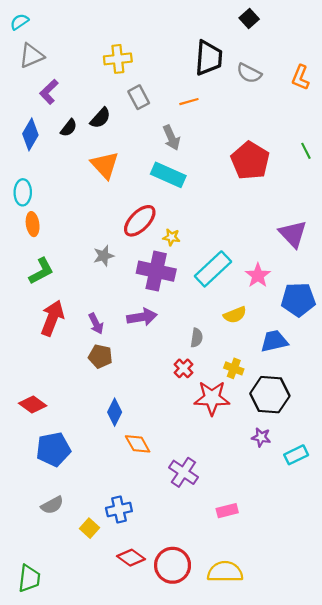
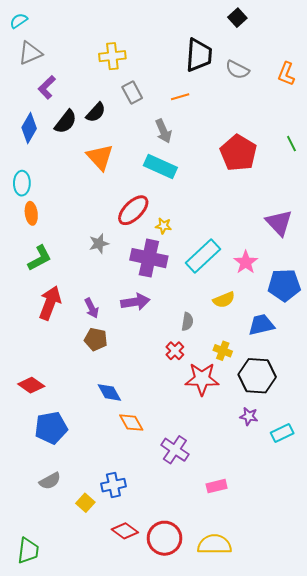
black semicircle: (69, 128) -> (66, 122), size x1.4
blue diamond: (115, 412) -> (109, 392), turned -55

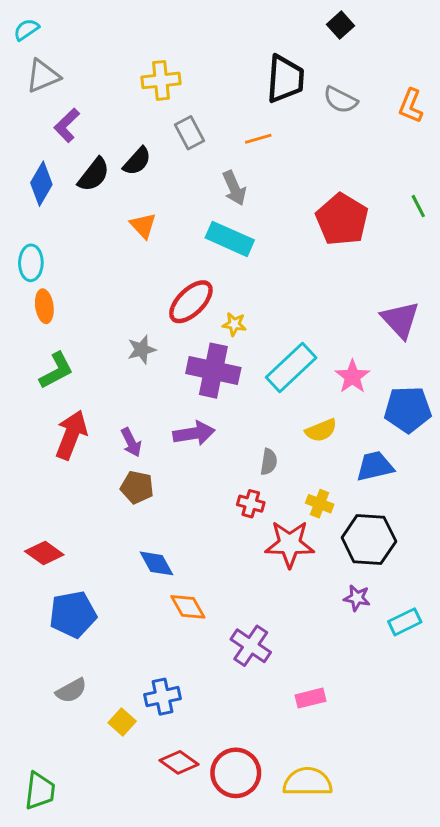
orange triangle: (100, 157) -> (143, 225), size x0.7
red cross: (175, 351) -> (251, 504), turned -30

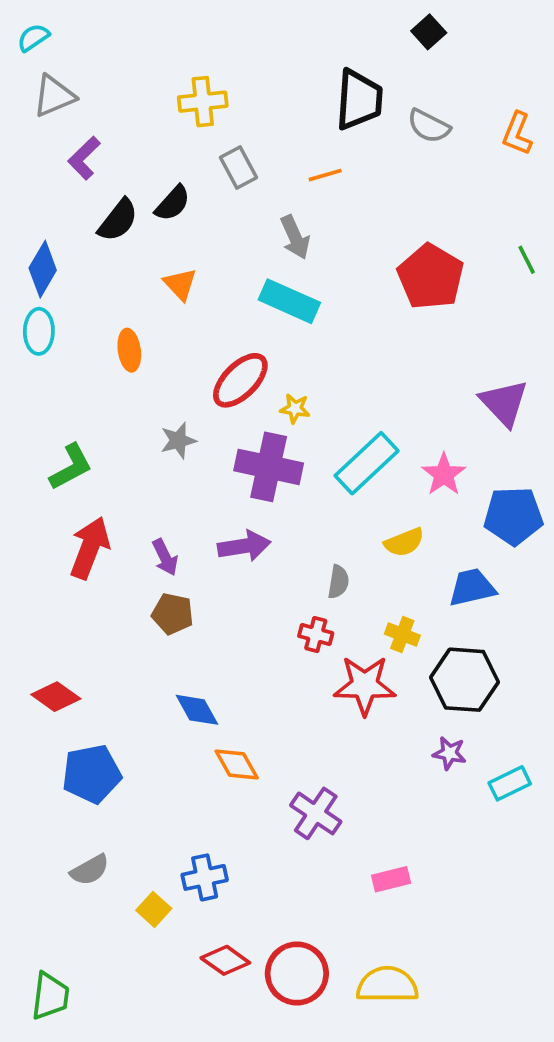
blue diamond: (41, 184) -> (43, 269), moved
orange ellipse: (44, 306) -> (129, 350), moved

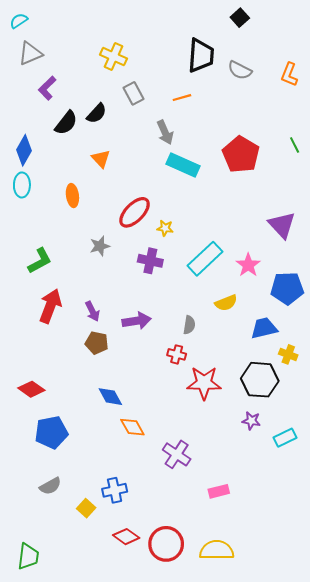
yellow cross: (203, 102) -> (113, 57), turned 30
cyan rectangle: (289, 301) -> (183, 165), moved
purple cross: (269, 467) -> (150, 261), size x0.7
purple arrow: (244, 546) -> (137, 321), moved
yellow cross: (402, 635) -> (288, 354), moved

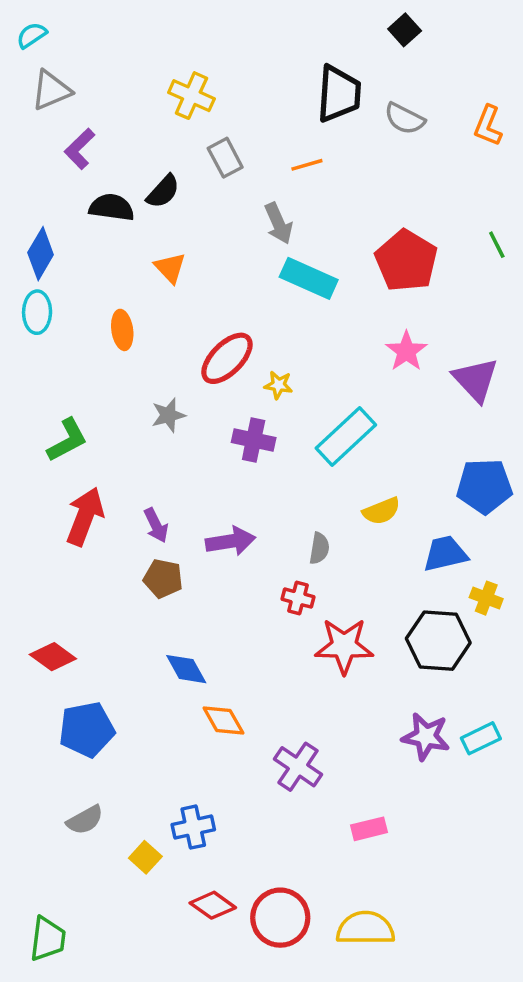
black semicircle: (66, 123) -> (112, 207), turned -120
pink star: (248, 265) -> (406, 351), moved
purple star: (251, 421) -> (426, 737), moved, size x1.5

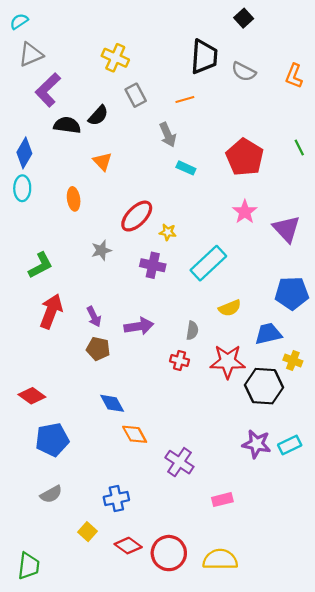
purple L-shape: (80, 149) -> (48, 90), size x1.4
cyan rectangle: (309, 278) -> (186, 168), size x0.6
red star: (344, 646) -> (228, 362), moved
yellow square: (145, 857) -> (87, 532), moved

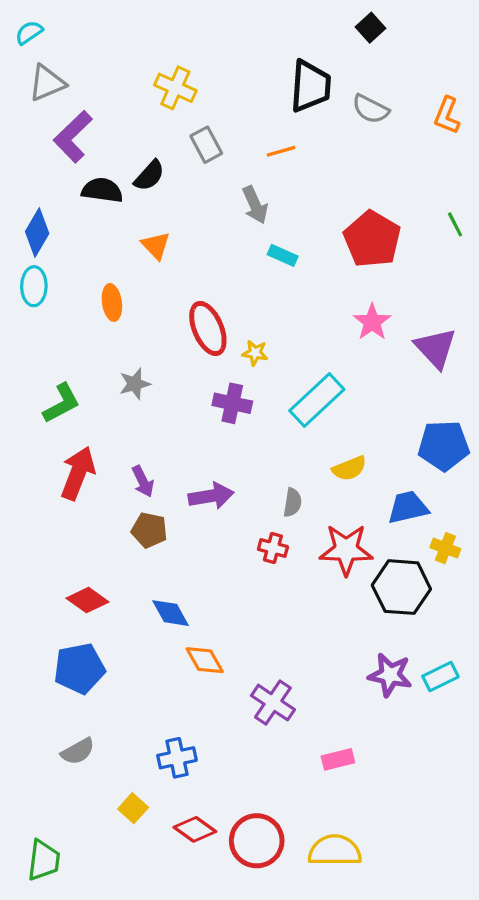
red ellipse: (137, 216) -> (208, 328), turned -68
gray star: (101, 250) -> (135, 384), moved
red diamond: (32, 396) -> (88, 600), moved

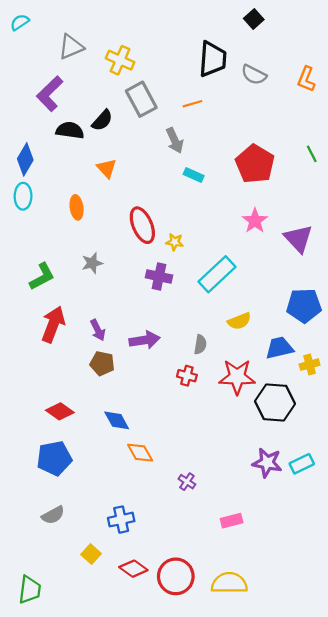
gray triangle: (47, 83) -> (71, 47), moved
gray rectangle: (206, 145) -> (141, 99), size x1.4
yellow cross: (445, 548) -> (310, 365), moved, turned -36
purple cross: (273, 703) -> (187, 482), size x0.6

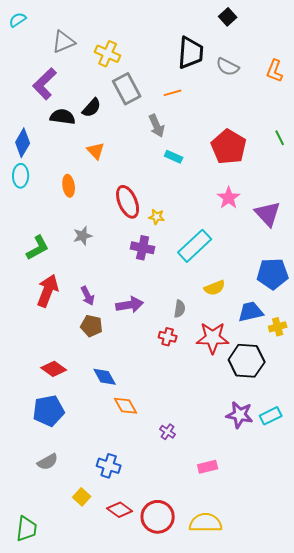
blue cross: (121, 520) -> (109, 466), turned 30

